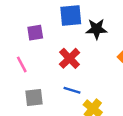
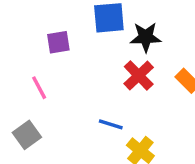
red cross: (70, 58) -> (139, 75), moved
gray square: (34, 98) -> (27, 135), moved, turned -30

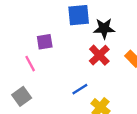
purple square: (58, 42) -> (45, 42), moved
blue line: (111, 124) -> (80, 89), turned -49

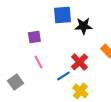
red cross: (99, 55) -> (79, 62), moved
pink line: (30, 64) -> (38, 62), moved

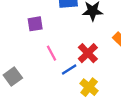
pink line: (38, 62) -> (52, 53), moved

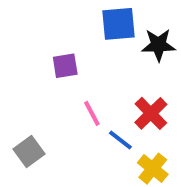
blue line: (69, 70) -> (120, 140), turned 70

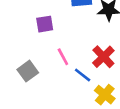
gray square: (29, 151) -> (28, 71), moved

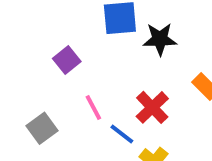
purple square: (45, 24) -> (67, 60), turned -30

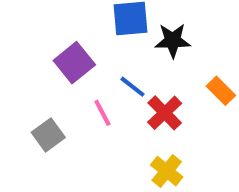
purple square: (67, 60) -> (74, 63), size x1.4
blue line: (122, 134) -> (133, 87), moved

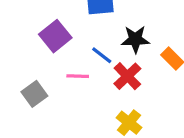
black star: (173, 41) -> (135, 39), moved
pink line: (102, 113) -> (78, 76), turned -60

